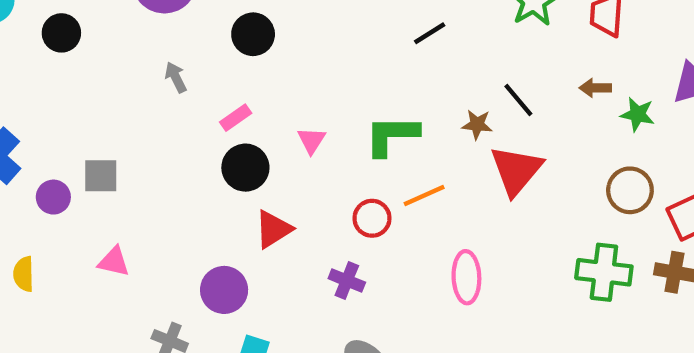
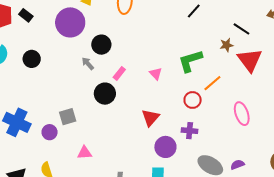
black circle: (253, 34) -> (101, 45), moved
black circle: (245, 168) -> (105, 94), moved
purple circle: (224, 290) -> (165, 147), moved

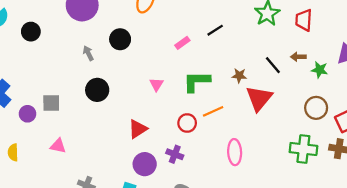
black line: (242, 29) -> (273, 65), moved
black circle: (101, 45) -> (120, 39), moved
pink rectangle: (119, 73) -> (182, 43), moved

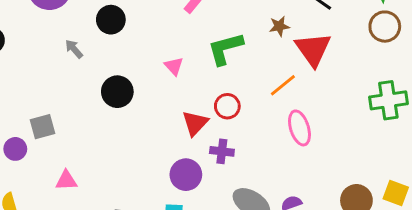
black circle: (97, 90) -> (117, 92), moved
brown circle: (316, 108) -> (385, 27), moved
orange line: (213, 111) -> (283, 85), moved
red triangle: (138, 129) -> (195, 123), moved

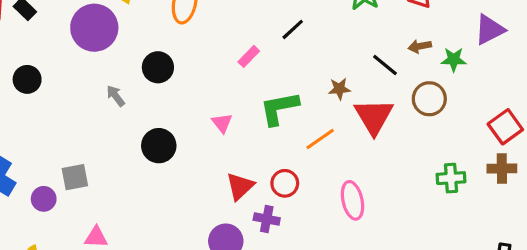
brown circle: (385, 27) -> (429, 99), moved
orange line: (283, 85) -> (320, 139), moved
green cross: (388, 100) -> (451, 178), size x0.7
red circle: (227, 106) -> (285, 183), moved

